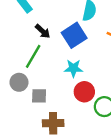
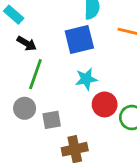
black arrow: (43, 31) -> (27, 43), moved
blue square: (74, 35) -> (79, 40), turned 30

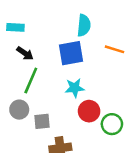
cyan rectangle: (14, 15) -> (15, 27), turned -42

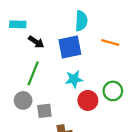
black arrow: (25, 53) -> (36, 42), moved
green circle: (112, 124) -> (113, 91), moved

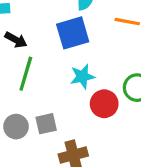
black arrow: (36, 42) -> (16, 40), moved
gray circle: (23, 100) -> (16, 127), moved

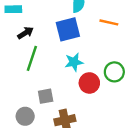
black arrow: (16, 40) -> (25, 33), turned -63
gray circle: (16, 127) -> (25, 116), moved

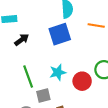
green line: (32, 58) -> (28, 77), moved, turned -35
cyan star: (74, 62) -> (58, 72), moved

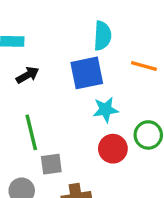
cyan star: (58, 72) -> (105, 110), moved

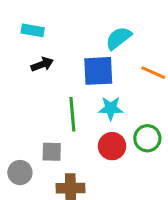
cyan semicircle: (102, 36) -> (119, 38), turned -140
green line: (31, 132) -> (72, 114), moved

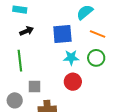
cyan semicircle: (119, 38) -> (85, 12), moved
green line: (72, 114) -> (20, 61), moved
green circle: (147, 138) -> (96, 58), moved

